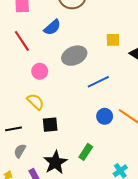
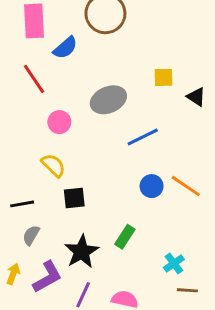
blue semicircle: (52, 27) -> (65, 48), moved

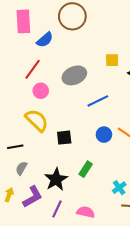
red line: (34, 79) -> (33, 69), moved, turned 70
yellow semicircle: (53, 165) -> (37, 120), size x1.4
black square: (74, 198) -> (64, 138), moved

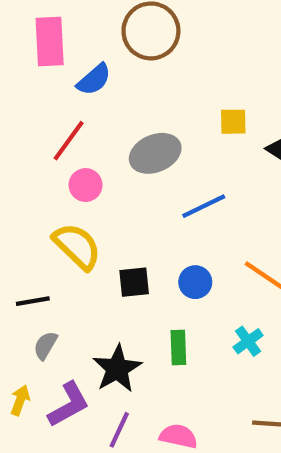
blue circle: (104, 135) -> (195, 282), moved
green rectangle: (86, 169) -> (178, 348), turned -35
cyan cross: (119, 188) -> (248, 341), moved

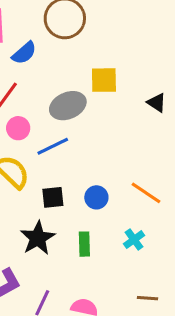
yellow square: (233, 122) -> (104, 80), moved, size x1.4
blue line: (204, 206) -> (53, 146), moved
black star: (117, 369) -> (38, 238), moved

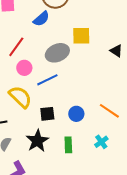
blue semicircle: (24, 53) -> (41, 19), moved

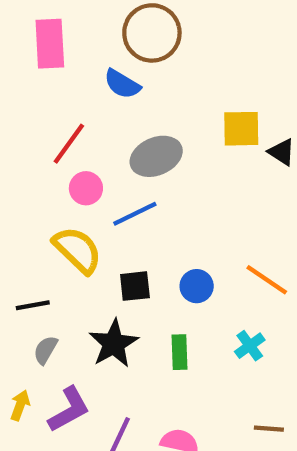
blue semicircle: (41, 19) -> (122, 84), turned 72
yellow square: (81, 36) -> (241, 129), moved

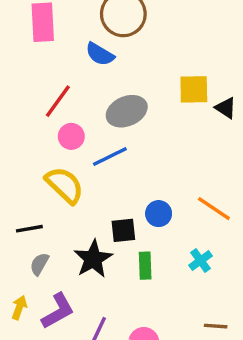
black square: (135, 286) -> (123, 230), moved

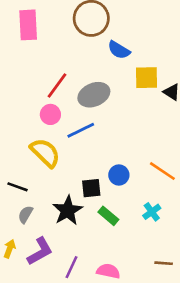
blue semicircle: (100, 54) -> (119, 50), moved
red line: (58, 101) -> (57, 85), moved
black line: (29, 229) -> (18, 187), turned 30
green rectangle: (145, 266) -> (108, 216), turned -48

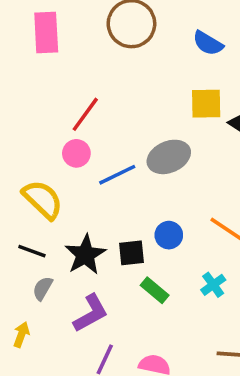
blue semicircle: (119, 50) -> (208, 43), moved
gray ellipse: (94, 95) -> (169, 157), moved
yellow semicircle: (45, 153) -> (43, 200), moved
black star: (68, 211) -> (85, 255), moved
purple L-shape: (40, 251) -> (91, 313), moved

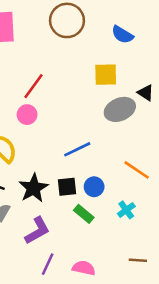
yellow square: (206, 104) -> (106, 75), moved
gray ellipse: (169, 157) -> (120, 109), moved
blue line: (117, 175) -> (77, 149), moved
blue circle: (169, 235) -> (94, 187), moved

